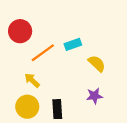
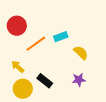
yellow arrow: (32, 80) -> (18, 67), moved
black rectangle: (57, 109) -> (45, 81), moved, turned -49

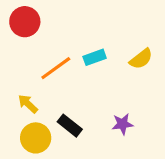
red circle: (17, 26) -> (25, 22), moved
yellow semicircle: (81, 53) -> (141, 59), moved, turned 98

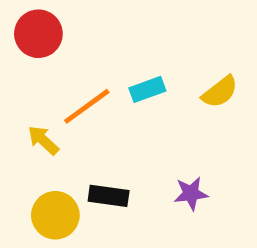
yellow arrow: (28, 104) -> (43, 140), moved
black rectangle: (70, 126) -> (109, 196), turned -30

